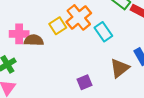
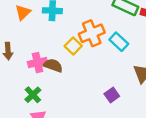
orange cross: (79, 17) -> (92, 33), turned 30
brown semicircle: (34, 40) -> (53, 65), turned 30

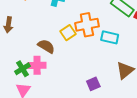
cyan rectangle: (119, 42) -> (110, 37), turned -42
pink cross: (38, 63) -> (37, 65), moved

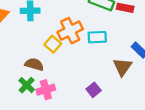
pink cross: (37, 65) -> (46, 90), moved
green cross: (23, 69) -> (27, 85), moved

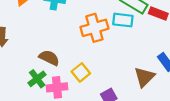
cyan rectangle: (97, 37) -> (123, 20), moved
yellow square: (53, 44) -> (81, 72), moved

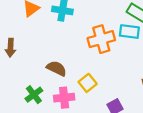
green cross: (37, 79) -> (34, 95), moved

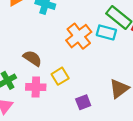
orange cross: (101, 39) -> (79, 36), turned -30

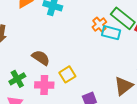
orange cross: (79, 36) -> (99, 24), moved, size x0.6

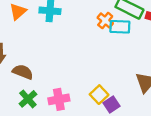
brown semicircle: (41, 58) -> (23, 72), moved
yellow square: (67, 74) -> (99, 95), moved

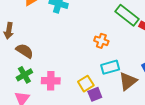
orange cross: (105, 21) -> (101, 41), moved, turned -32
cyan rectangle: (120, 27) -> (110, 67), moved, turned -30

